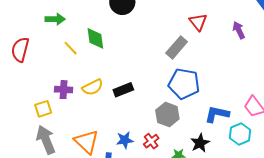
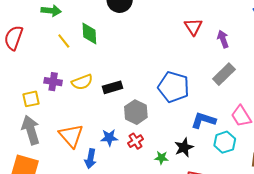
purple arrow: (239, 30) -> (223, 39), moved
gray rectangle: (177, 47) -> (224, 74), moved
gray hexagon: (167, 115) -> (136, 112), moved

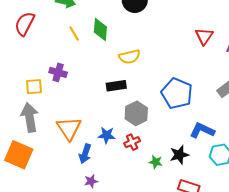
yellow semicircle: (82, 82) -> (129, 57), moved

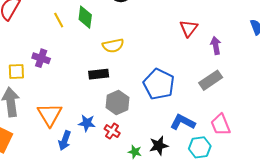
red cross: (132, 142) -> (112, 131), turned -35

